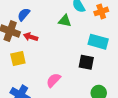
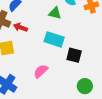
cyan rectangle: (98, 42) -> (54, 39), moved

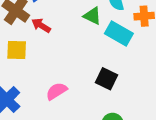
cyan rectangle: (54, 39) -> (119, 33), moved

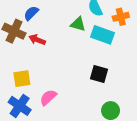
yellow square: (17, 50) -> (22, 79), moved
pink semicircle: (57, 91) -> (48, 97), moved

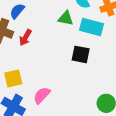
red arrow: (37, 40) -> (25, 37), turned -77
black square: (99, 74) -> (81, 54), moved

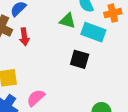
red arrow: (25, 37) -> (24, 37), turned -42

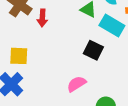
pink semicircle: (36, 98) -> (77, 84), moved

